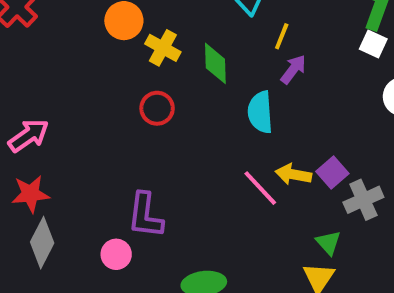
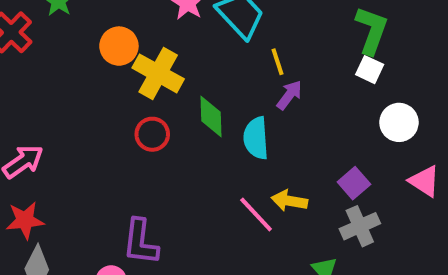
yellow line: (282, 36) -> (278, 62), turned -40
yellow cross: (163, 48) -> (158, 73), size x1.4
green diamond: (215, 63) -> (211, 117), moved
purple square: (332, 172) -> (354, 183), moved

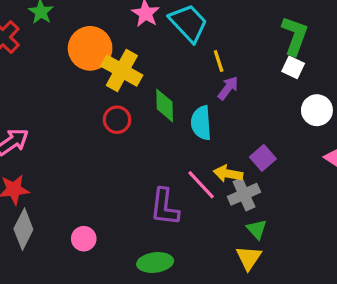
orange circle: (119, 46) -> (90, 48), size x1.4
purple square: (354, 183) -> (263, 158), moved
gray cross: (360, 226) -> (244, 194), moved
purple L-shape: (140, 242) -> (165, 207), moved

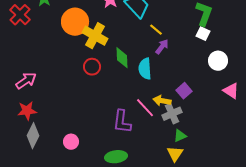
yellow line: (219, 61) -> (156, 30), turned -32
green triangle: (257, 229) -> (180, 136), turned 48

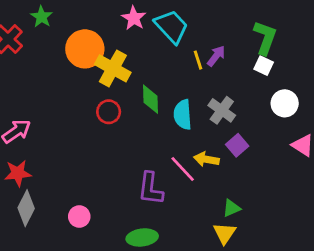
yellow line: (156, 30) -> (198, 60), turned 32
purple arrow: (162, 47) -> (216, 56), moved
gray cross: (172, 114) -> (222, 110), moved, turned -30

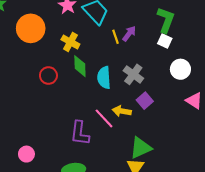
yellow cross: (113, 68) -> (70, 42), moved, size x0.7
green triangle: (232, 208) -> (141, 148), size x1.6

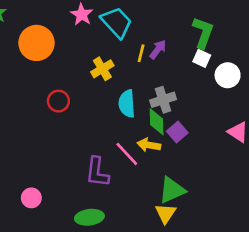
yellow line: (115, 37) -> (141, 53), turned 32
yellow cross: (70, 42) -> (102, 69), moved, turned 30
green diamond: (80, 66) -> (157, 122), moved
white circle: (180, 69) -> (228, 75), moved
gray cross: (133, 74) -> (163, 100), turned 36

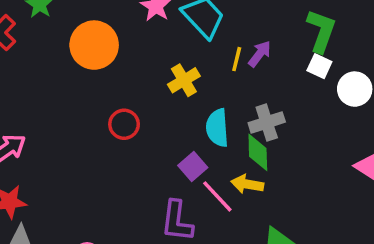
purple square: (177, 132) -> (193, 167), moved

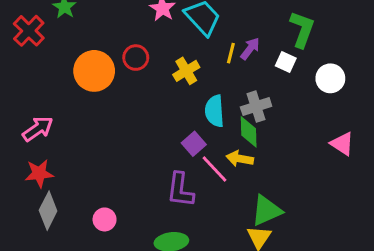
orange circle: (94, 45) -> (94, 71), moved
white square: (319, 66) -> (286, 62), moved
red circle: (124, 124) -> (136, 58), moved

